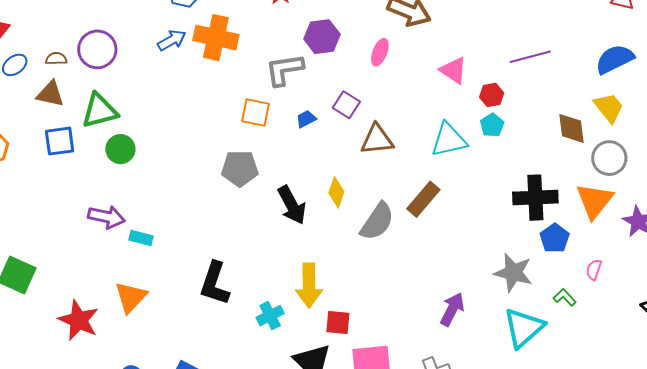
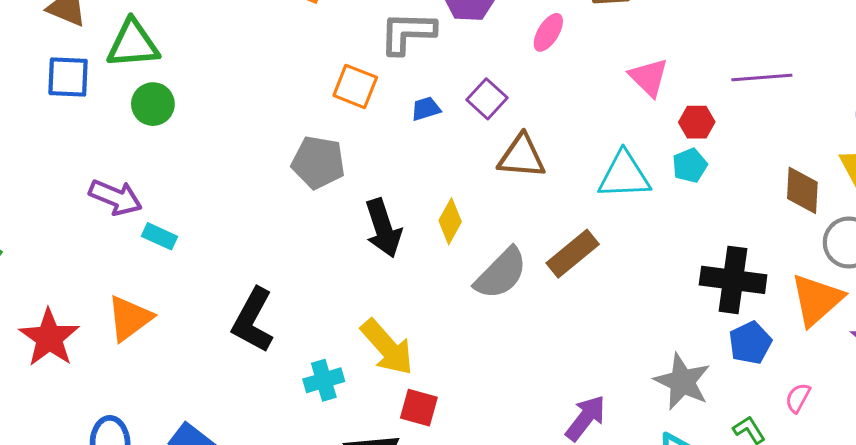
yellow arrow: (309, 285) -> (387, 347), turned -51

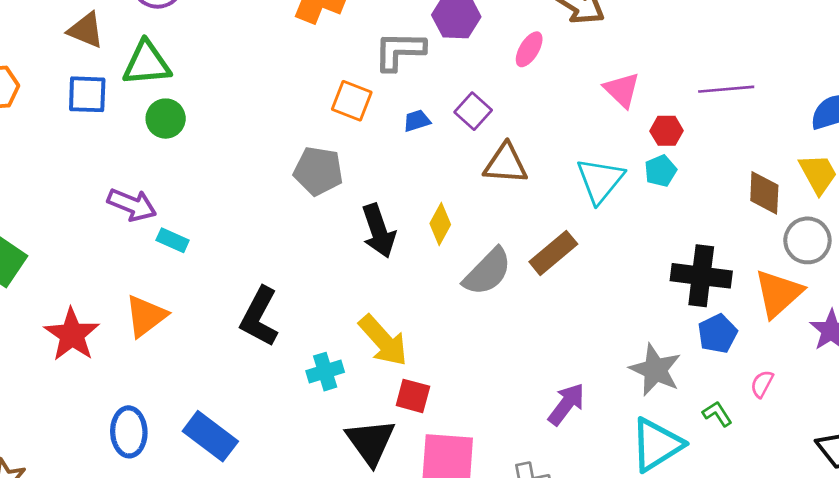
cyan triangle: (624, 175) -> (600, 180), turned -48

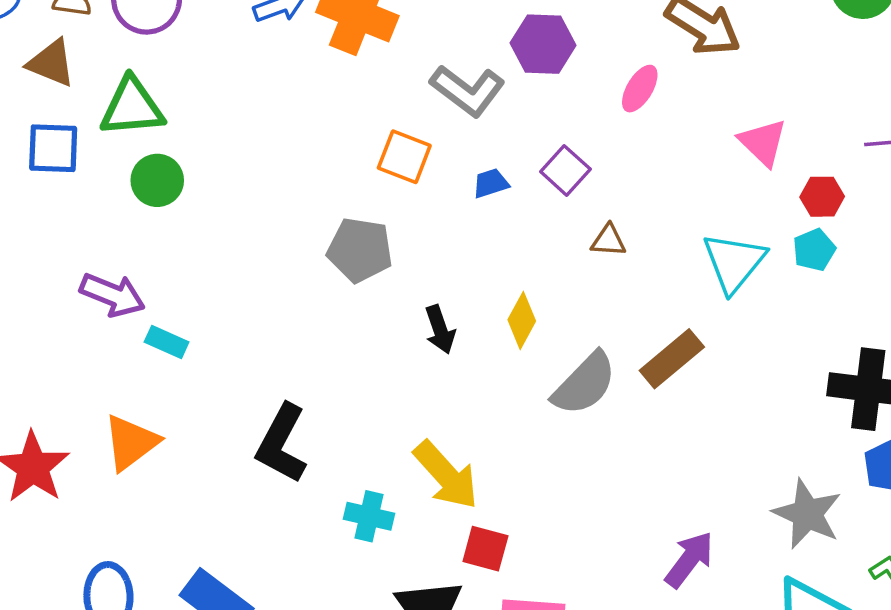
gray L-shape: (399, 51) -> (468, 91), turned -144
brown triangle: (506, 164) -> (608, 241), size x0.6
black arrow: (379, 231) -> (440, 330), size x0.7
cyan cross: (325, 372) -> (369, 516), turned 30

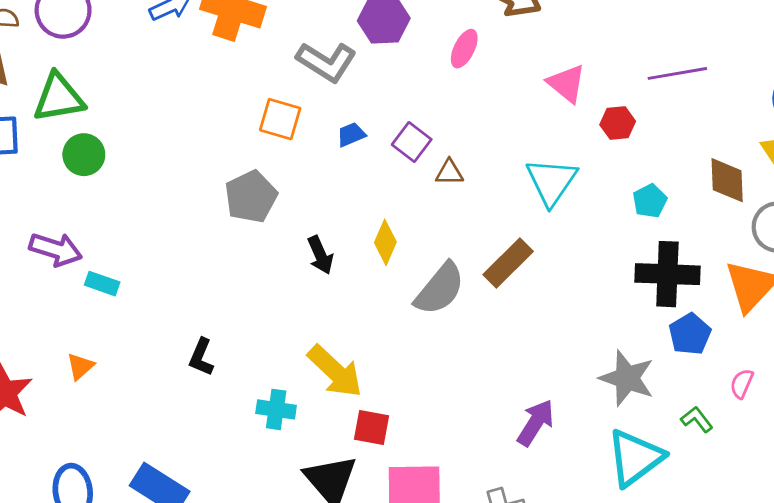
purple square: (565, 170) -> (412, 142), moved
gray pentagon: (360, 250) -> (251, 197), turned -30
cyan pentagon: (814, 250) -> (650, 201), moved
orange triangle: (131, 442) -> (80, 366), size x0.6
black L-shape: (282, 444) -> (201, 357), size x0.6

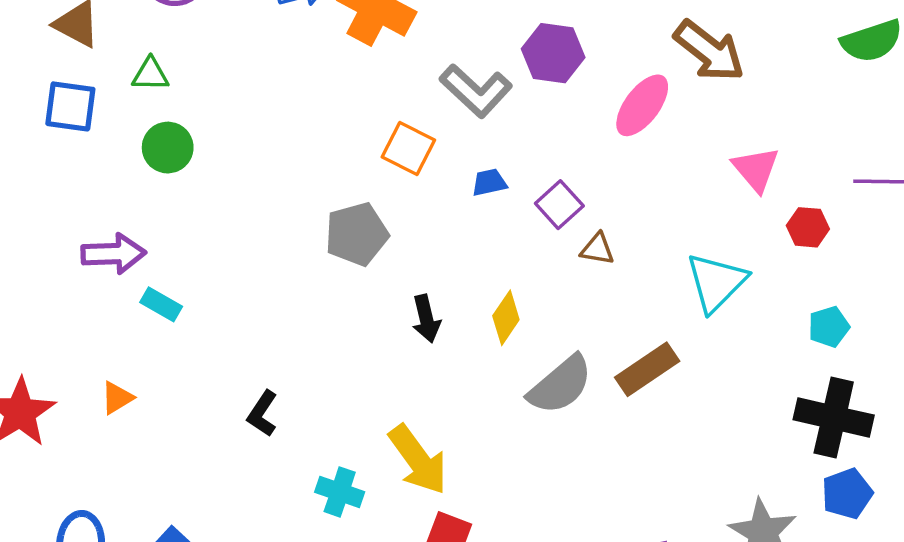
pink ellipse: (464, 49) -> (642, 105), size x1.4
green triangle: (59, 98) -> (150, 74), size x0.6
purple arrow: (56, 249) -> (113, 254), turned -30

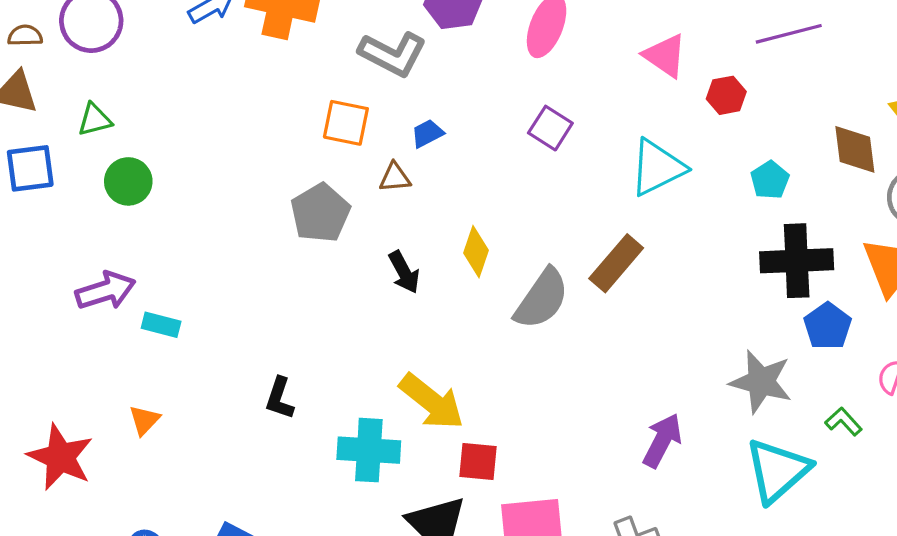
purple square: (559, 205) -> (550, 128), moved
brown triangle: (597, 249) -> (395, 177), moved
cyan triangle: (716, 282) -> (657, 168), turned 34
cyan cross: (340, 492) -> (369, 450), size x1.4

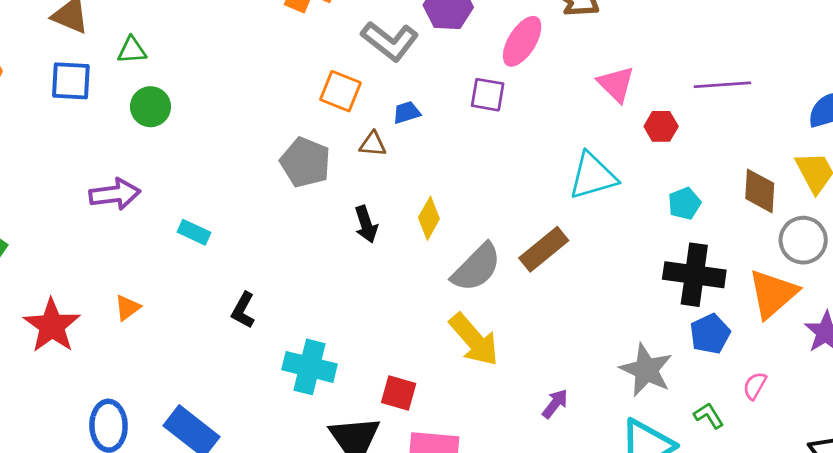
purple square: (550, 128) -> (488, 95), moved, turned -33
gray pentagon: (320, 213) -> (305, 162), turned -30
cyan rectangle: (161, 325) -> (194, 232), moved
yellow arrow: (432, 402) -> (474, 340), moved
purple arrow: (662, 440) -> (555, 404), size x0.7

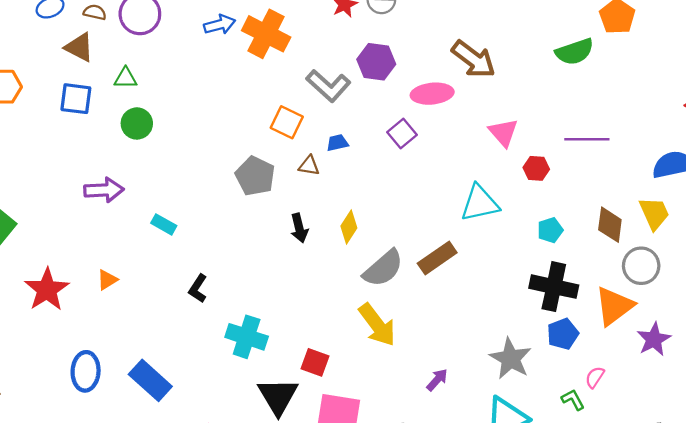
pink ellipse: (522, 41) -> (432, 94), turned 48
purple square: (488, 95) -> (402, 133), turned 36
green L-shape: (709, 416) -> (573, 400), moved

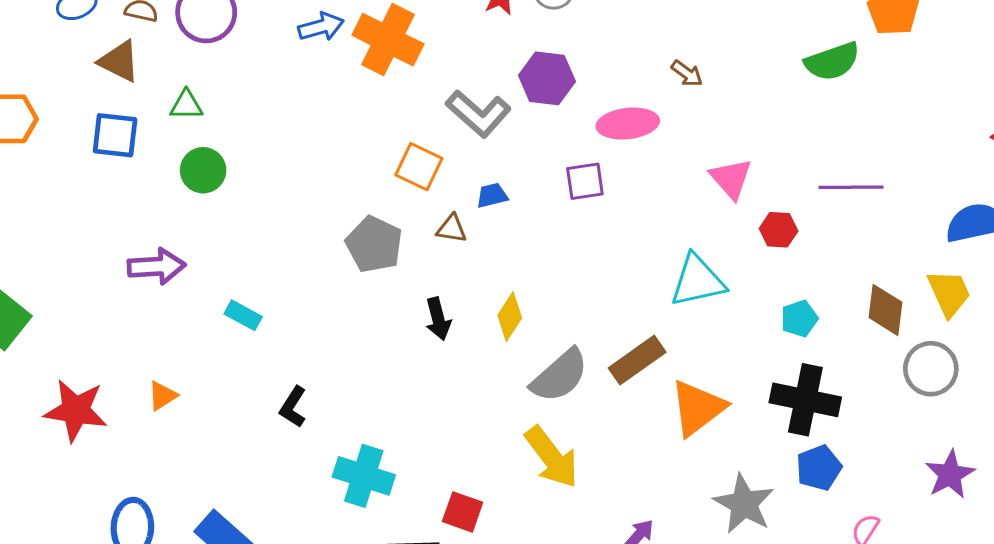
brown arrow: (474, 59) -> (687, 74), size x0.5
purple square: (402, 133) -> (585, 181), turned 32
red star: (47, 290) -> (76, 410), turned -30
orange triangle: (614, 306) -> (698, 408), moved

